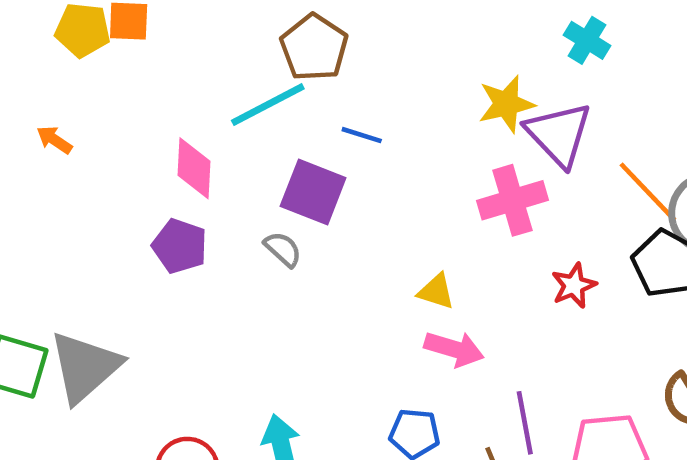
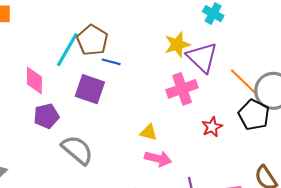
brown pentagon: (314, 48) -> (92, 40), moved
cyan line: (268, 105) -> (67, 50), turned -30
purple pentagon: (180, 246) -> (46, 116), moved, turned -30
gray semicircle: (283, 249) -> (77, 150), moved, size x1.8

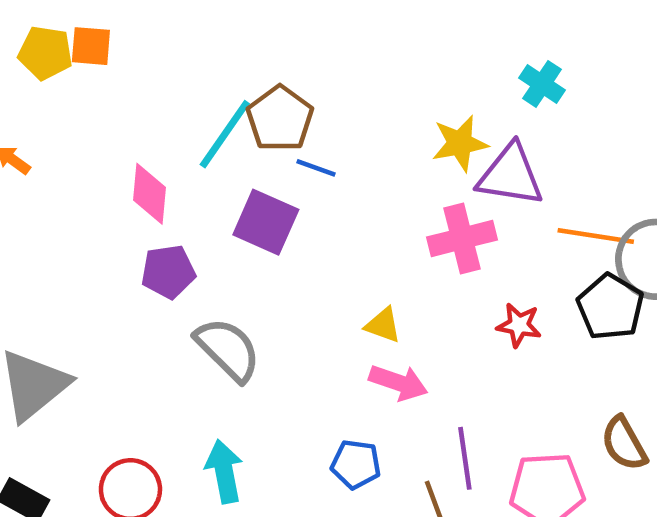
purple triangle: (202, 57) -> (510, 175), turned -40
orange line: (244, 82) -> (596, 236), turned -40
red star: (212, 127) -> (519, 325), turned 30

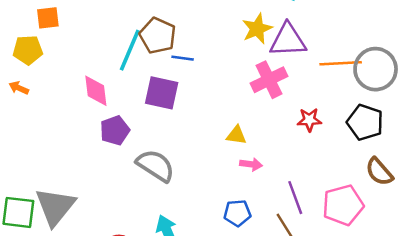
yellow pentagon: (45, 53) -> (28, 50), moved
black pentagon: (610, 307) -> (365, 122), moved
pink arrow: (398, 383) -> (251, 164), size x0.7

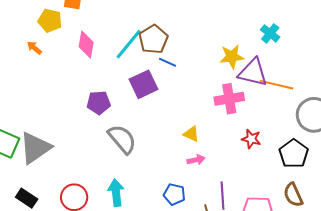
orange line: (341, 63) -> (277, 85), moved
pink diamond: (96, 91) -> (86, 45), moved
purple square: (162, 93) -> (143, 84), turned 36
pink arrow: (251, 164) -> (196, 160), turned -36

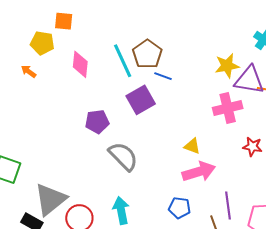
cyan line: (129, 44) -> (123, 61), turned -60
gray triangle: (35, 148) -> (50, 199), moved
pink arrow: (196, 160) -> (199, 172), size x1.8

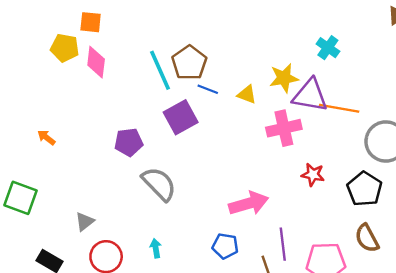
pink diamond: (80, 64) -> (96, 62), moved
orange arrow: (29, 71) -> (46, 137), moved
yellow triangle: (192, 146) -> (247, 94), moved
gray triangle: (50, 199) -> (85, 222), moved, size x0.5
cyan arrow: (121, 210) -> (156, 248), size x0.6

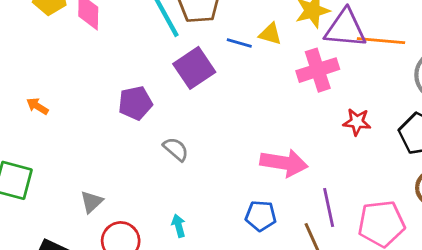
blue line: (208, 89) -> (239, 43), moved
gray semicircle: (159, 184) -> (176, 149), size x0.6
pink arrow: (249, 203) -> (284, 163), turned 30

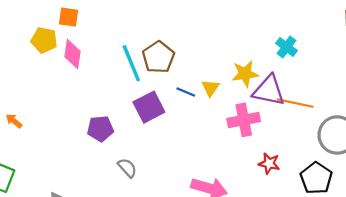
yellow triangle: (270, 34) -> (211, 88), turned 42
orange arrow: (37, 106) -> (14, 121), moved

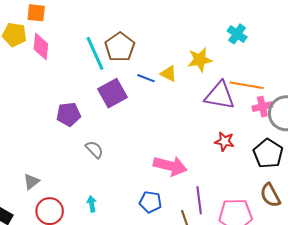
yellow triangle: (211, 88) -> (169, 74), turned -36
purple triangle: (269, 90) -> (220, 95), moved
pink cross: (244, 120) -> (262, 107), moved, size x0.7

